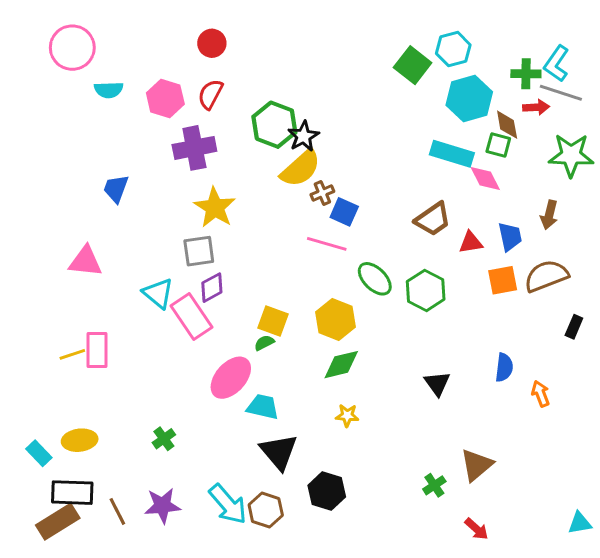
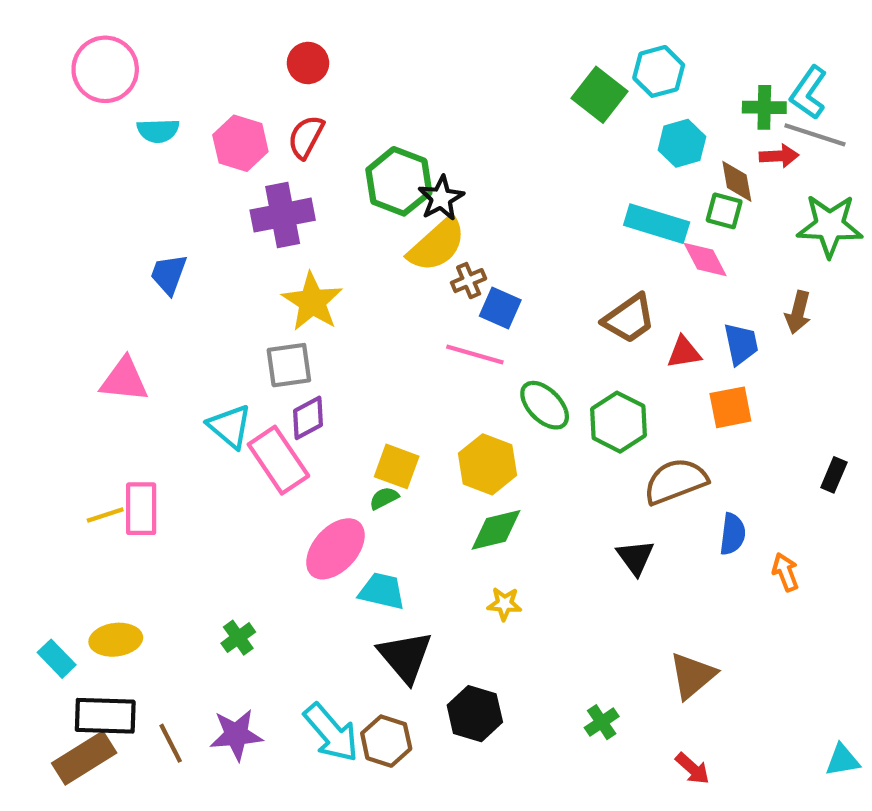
cyan hexagon: (469, 99) -> (682, 143), size x0.7
brown semicircle: (546, 276) -> (676, 481), moved
green cross: (434, 485) -> (602, 722), moved

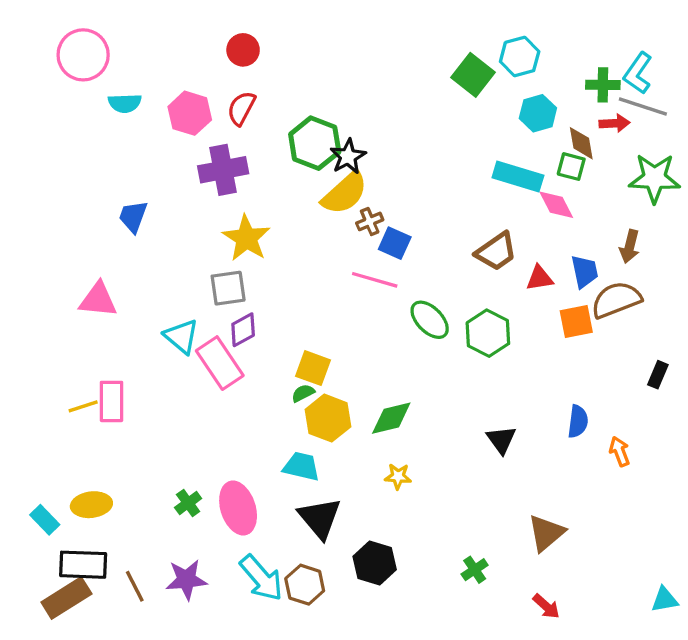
yellow hexagon: (488, 464) -> (328, 418), moved
brown semicircle: (676, 481) -> (616, 300), moved
pink ellipse: (335, 549) -> (238, 508), moved, turned -60

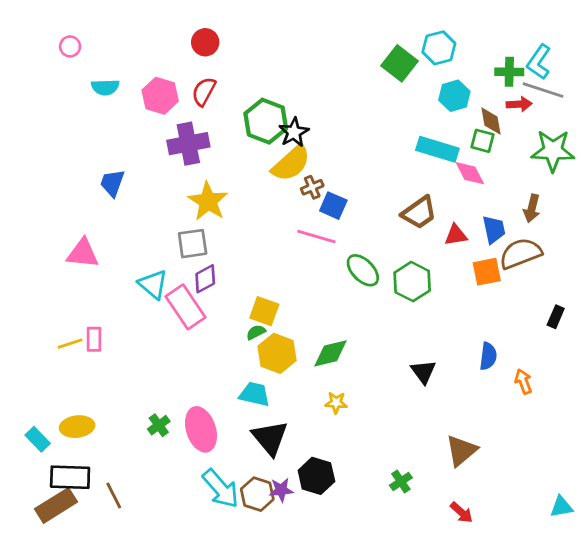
pink circle: (83, 55) -> (70, 46), size x0.5
pink rectangle: (111, 401) -> (94, 339), size x0.7
purple star: (186, 580) -> (281, 490), moved, size x0.7

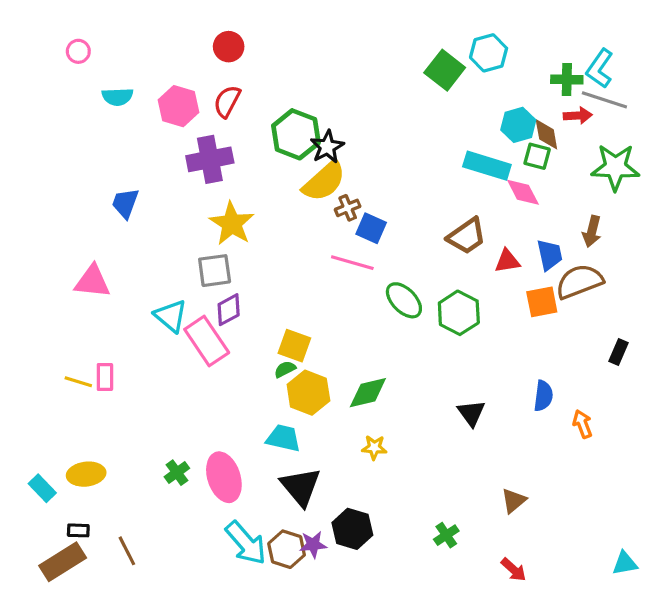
cyan hexagon: (454, 96) -> (518, 125), moved
yellow line: (70, 344) -> (78, 382), turned 35
brown triangle: (461, 451) -> (514, 501), size x0.7
black rectangle: (70, 477) -> (78, 530), size x0.5

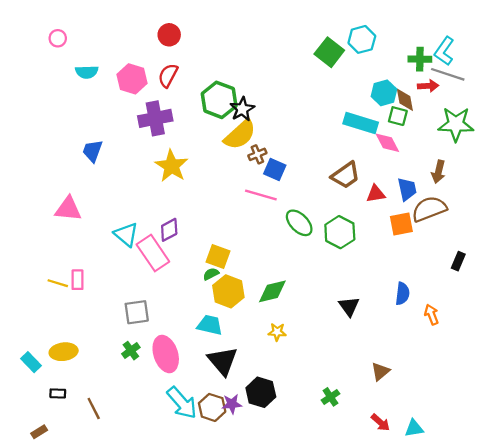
gray square: (215, 271) -> (137, 312), moved
brown rectangle: (63, 562) -> (39, 432), moved, size x0.5
cyan triangle: (625, 563) -> (414, 428), moved

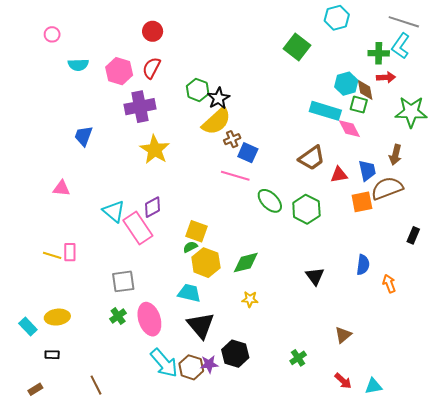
cyan hexagon: (362, 39) -> (337, 18), moved
gray line: (448, 74) -> (404, 22), moved
green hexagon: (219, 100) -> (198, 90), size x0.7
pink triangle: (68, 209) -> (61, 188), size x0.7
brown line: (94, 409) -> (96, 385), moved

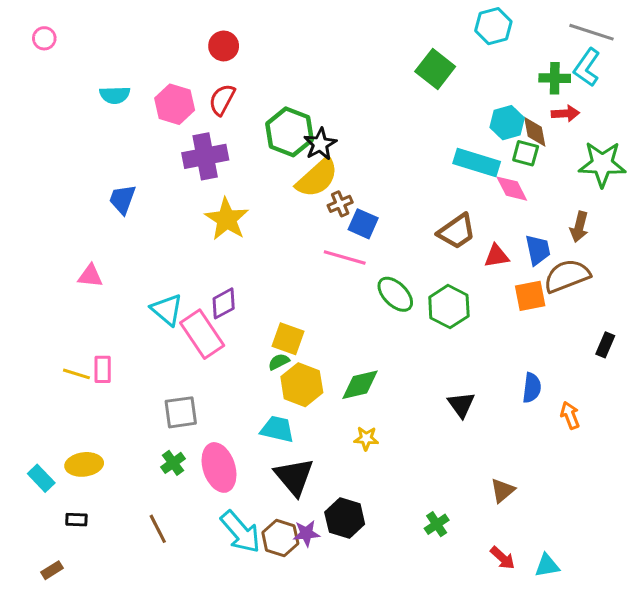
pink circle: (52, 34) -> (44, 38), moved
green hexagon: (198, 90) -> (290, 132), size x1.4
brown line: (96, 385) -> (158, 529), moved

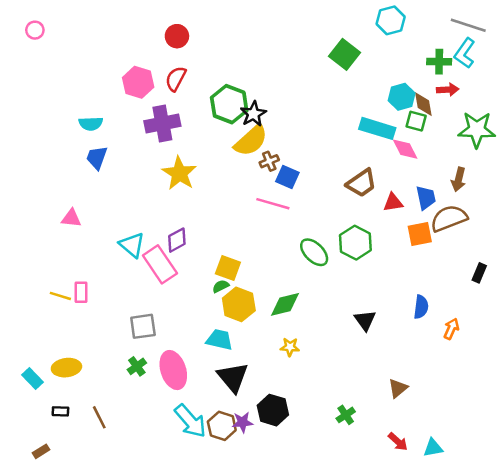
cyan semicircle: (115, 95) -> (91, 124), moved
green ellipse: (395, 294) -> (314, 252), moved
orange arrow: (570, 415) -> (451, 329), turned 45
brown line: (158, 529) -> (99, 417), moved

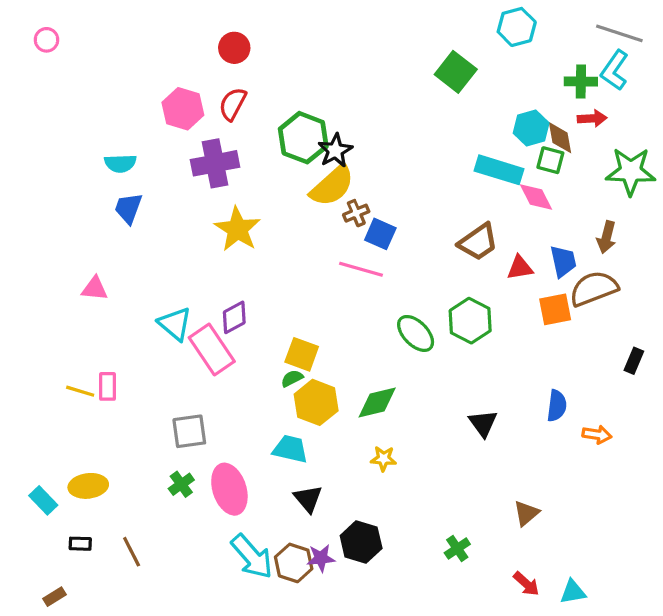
orange arrow: (451, 329) -> (597, 435), turned 75
black triangle: (233, 377) -> (308, 499), size x0.7

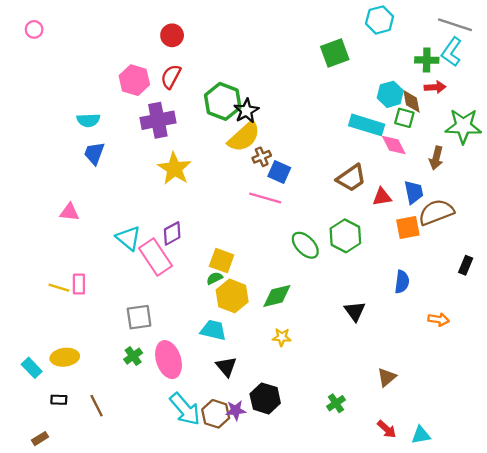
green square: (456, 72) -> (335, 53), turned 32
brown arrow: (607, 237) -> (436, 158), moved
blue semicircle: (557, 406) -> (402, 282), moved

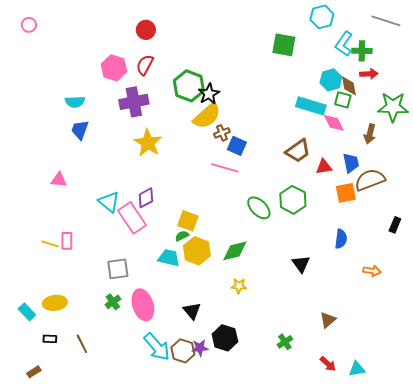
cyan L-shape: (451, 52) -> (344, 44), moved
green square: (335, 53) -> (284, 45), turned 30
cyan trapezoid: (213, 330) -> (169, 258), moved

